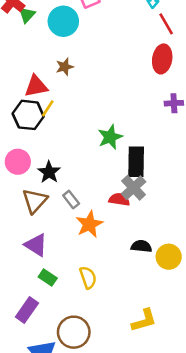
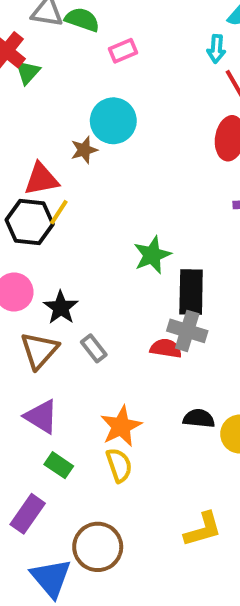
cyan circle: (63, 21) -> (113, 121), moved
gray cross: (134, 188) -> (187, 331), turned -30
orange star: (89, 224) -> (121, 426), moved

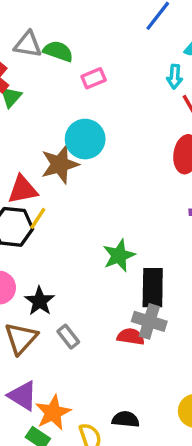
brown star: (84, 150) -> (60, 164), size x1.6
black semicircle: (199, 418) -> (126, 419), moved
orange star: (121, 426) -> (53, 413), moved

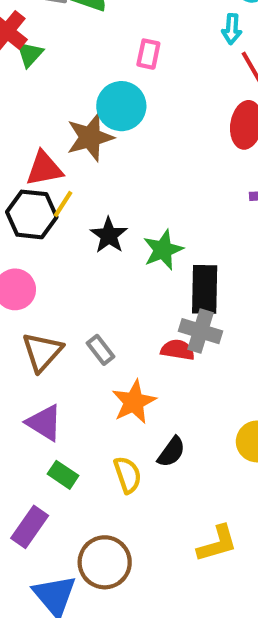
pink rectangle: (94, 78) -> (148, 54), moved, turned -55
black star: (40, 301) -> (109, 235), moved
orange star: (53, 413) -> (134, 402), moved
black semicircle: (126, 419) -> (171, 452), turned 120

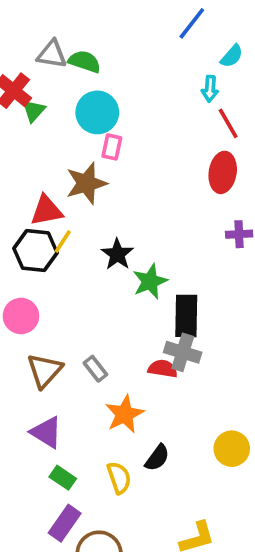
pink rectangle: (148, 54) -> (112, 147), moved
cyan circle: (121, 106) -> (97, 112), moved
black star: (109, 235) -> (117, 254), moved
purple rectangle: (30, 527) -> (65, 523), moved

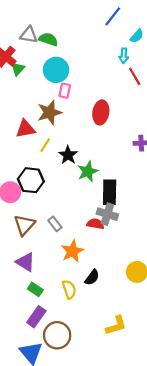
red ellipse: (223, 172) -> (101, 112), moved
yellow line: (63, 241) -> (45, 145), moved
black hexagon: (35, 251) -> (31, 180), moved

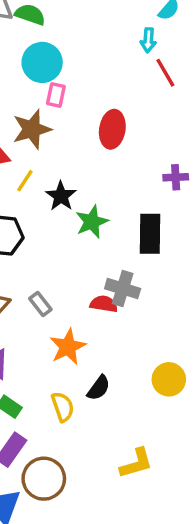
black rectangle: (110, 192) -> (150, 234), moved

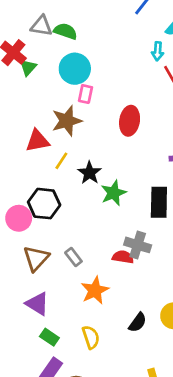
black semicircle: (99, 388) -> (138, 322), moved

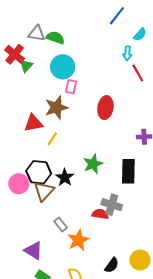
black star: (89, 173) -> (65, 178), moved
gray rectangle: (73, 257) -> (61, 224), moved
brown triangle: (36, 258) -> (44, 191), moved

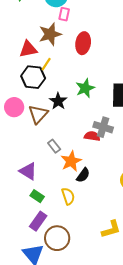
red ellipse: (105, 108) -> (83, 43), moved
black hexagon: (39, 172) -> (33, 77), moved
black semicircle: (112, 265) -> (83, 175), moved

